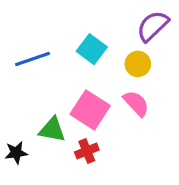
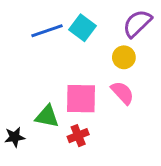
cyan square: (92, 49) -> (83, 28), moved
blue line: (33, 59) -> (47, 31), moved
pink square: (90, 110) -> (81, 99), turned -32

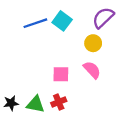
pink square: (81, 99) -> (61, 74), size x0.7
green triangle: (47, 116) -> (35, 104), moved

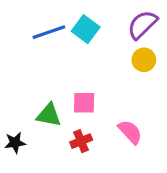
yellow circle: (93, 43) -> (144, 60), moved
pink semicircle: (92, 70) -> (130, 132), moved
green triangle: (35, 104) -> (49, 115), moved

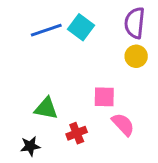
purple semicircle: (142, 25) -> (135, 23), turned -40
pink square: (84, 103) -> (104, 97), moved
black star: (15, 143) -> (30, 146), moved

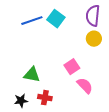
pink square: (104, 97) -> (72, 67), turned -35
red cross: (77, 133) -> (45, 98), moved, turned 32

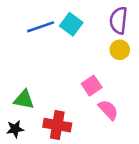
green triangle: (32, 75) -> (24, 100), moved
red cross: (45, 98) -> (57, 125), size x1.5
black star: (21, 101) -> (15, 129), moved

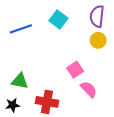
blue line: (41, 27) -> (21, 29), moved

